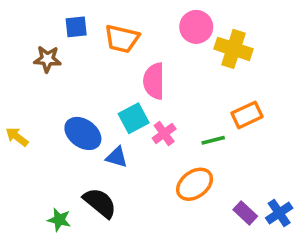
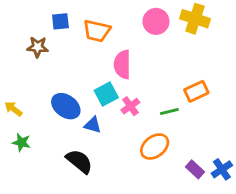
yellow cross: (233, 49) -> (195, 19), moved
green star: (59, 220) -> (21, 142), moved

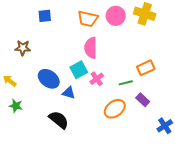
orange trapezoid: (97, 31) -> (88, 19), moved
brown star: (38, 47) -> (23, 48), moved
purple rectangle: (195, 169) -> (143, 100), moved

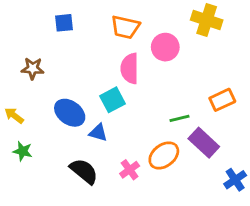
pink circle: (116, 16) -> (165, 47), moved
orange rectangle: (146, 68) -> (222, 100), moved
pink cross: (97, 79) -> (130, 170), moved
purple rectangle: (143, 100) -> (204, 143), size x1.5

